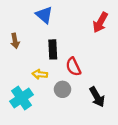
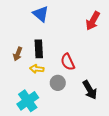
brown arrow: (15, 41) -> (18, 54), moved, turned 32
black rectangle: (53, 49) -> (39, 49), moved
cyan cross: (21, 98) -> (28, 101), moved

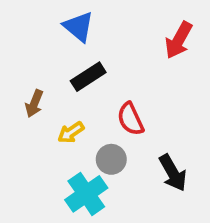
black rectangle: (39, 49) -> (88, 77), moved, turned 60
yellow arrow: (37, 69) -> (71, 132), turned -40
cyan cross: (28, 101) -> (86, 194), moved

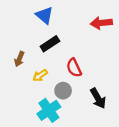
red arrow: (179, 40) -> (101, 23), turned 55

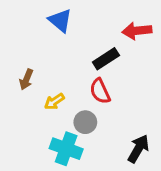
black rectangle: (50, 44) -> (106, 59), moved
black arrow: (98, 98) -> (138, 149), moved, turned -120
cyan cross: (49, 110) -> (66, 149), turned -35

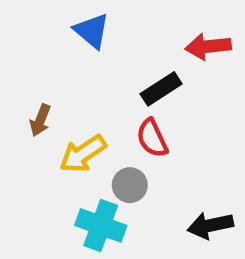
yellow arrow: (54, 102) -> (83, 154), size x1.5
black arrow: (138, 149) -> (210, 225), turned -132

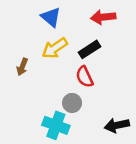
red arrow: (208, 46) -> (103, 17), moved
yellow arrow: (83, 154) -> (55, 48), moved

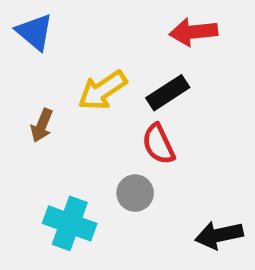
blue triangle: (51, 17) -> (35, 32), moved
cyan cross: (56, 125) -> (70, 223), moved

